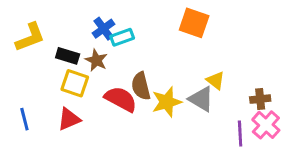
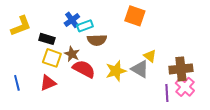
brown star: (96, 60) -> (72, 54), moved
brown semicircle: (141, 86) -> (97, 40), moved, turned -78
brown cross: (260, 99) -> (181, 69), size x1.6

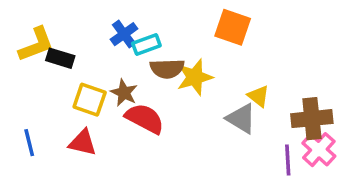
black rectangle: (47, 39) -> (60, 58), moved
yellow star: (116, 71) -> (195, 77), moved
red triangle: (48, 83) -> (83, 143), turned 36

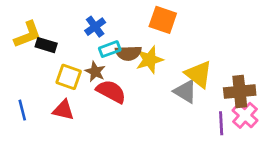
orange square: (233, 27) -> (163, 20), moved
cyan rectangle: (146, 44) -> (110, 49), moved
yellow triangle: (258, 96) -> (199, 74), size x1.6

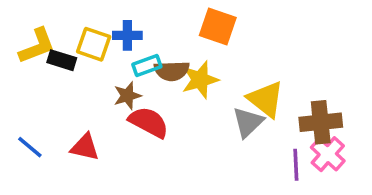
blue cross: (95, 27) -> (127, 35), turned 36
brown star: (95, 72) -> (127, 96), turned 30
yellow square: (69, 77) -> (94, 44), moved
gray triangle: (185, 91) -> (248, 122), turned 45
blue line: (22, 110) -> (30, 147), turned -36

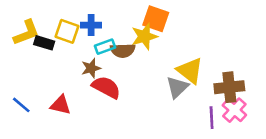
yellow star: (200, 80) -> (144, 36), moved

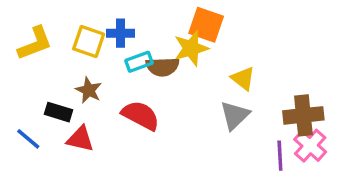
black rectangle: (44, 43) -> (58, 112), moved
brown star: (91, 68) -> (89, 90), moved, turned -30
yellow triangle: (190, 71) -> (243, 78), moved, size x0.7

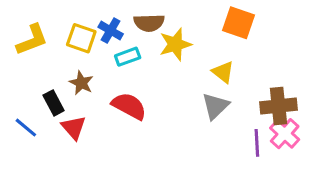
orange square: (206, 25) -> (238, 23), moved
blue cross: (121, 33) -> (111, 31), turned 30
brown semicircle: (162, 67) -> (149, 23), moved
black rectangle: (58, 112) -> (54, 103), turned 45
red triangle: (80, 139) -> (74, 128), turned 36

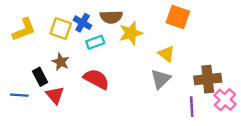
blue line: (26, 128) -> (19, 95), turned -36
pink cross: (285, 134) -> (225, 100), moved

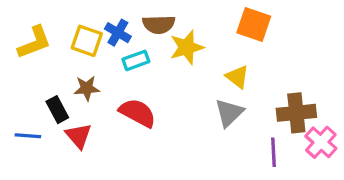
brown star: (61, 62) -> (87, 88), turned -30

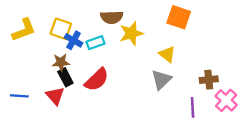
blue cross: (118, 33) -> (74, 40), moved
black rectangle: (57, 110) -> (65, 77), moved
red semicircle: (138, 113) -> (97, 80), turned 108
brown cross: (296, 113) -> (209, 80), size x0.7

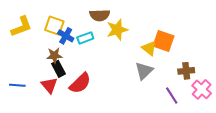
orange square: (179, 17) -> (164, 41), moved
red semicircle: (97, 80) -> (80, 83), moved
purple line: (193, 107) -> (172, 96), turned -30

